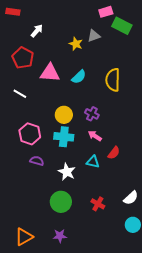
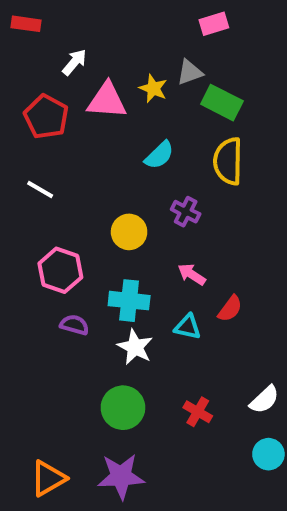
green rectangle: (122, 26) -> (222, 103), moved
pink triangle: (50, 73) -> (107, 101), moved
purple cross: (92, 114) -> (186, 212), moved
cyan cross: (64, 137) -> (129, 301), moved
purple star: (60, 236) -> (121, 476), size x1.6

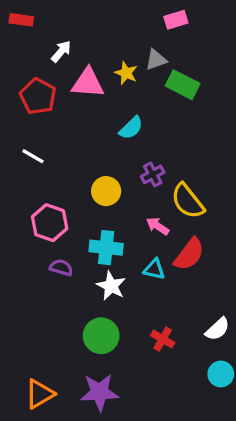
yellow semicircle: (228, 161) -> (188, 201), moved, turned -39
purple cross: (186, 212) -> (153, 174), turned 35
red semicircle: (230, 309) -> (189, 254), size x1.5

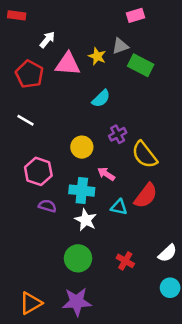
pink arrow: (158, 226) -> (106, 174), moved

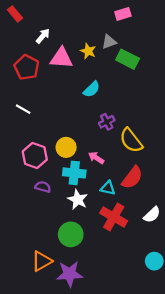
red rectangle: (17, 15) -> (15, 14), turned 42
yellow circle: (82, 147) -> (66, 147), moved
white semicircle: (168, 253) -> (152, 215), moved
red cross: (125, 261) -> (114, 217), moved, size x1.6
orange triangle: (31, 303) -> (42, 261), moved

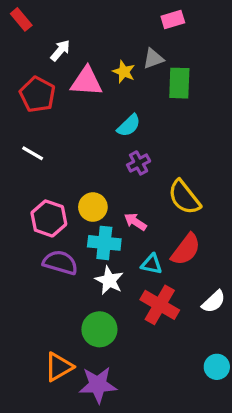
green rectangle: (128, 59) -> (179, 83), turned 65
purple cross: (107, 122) -> (139, 163), moved
purple semicircle: (43, 187) -> (60, 262), size x1.5

